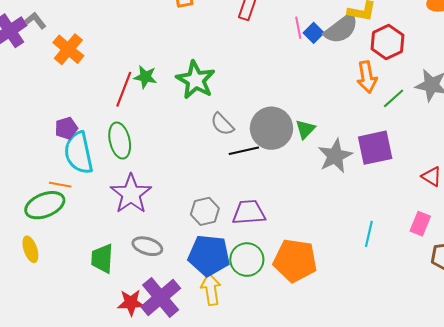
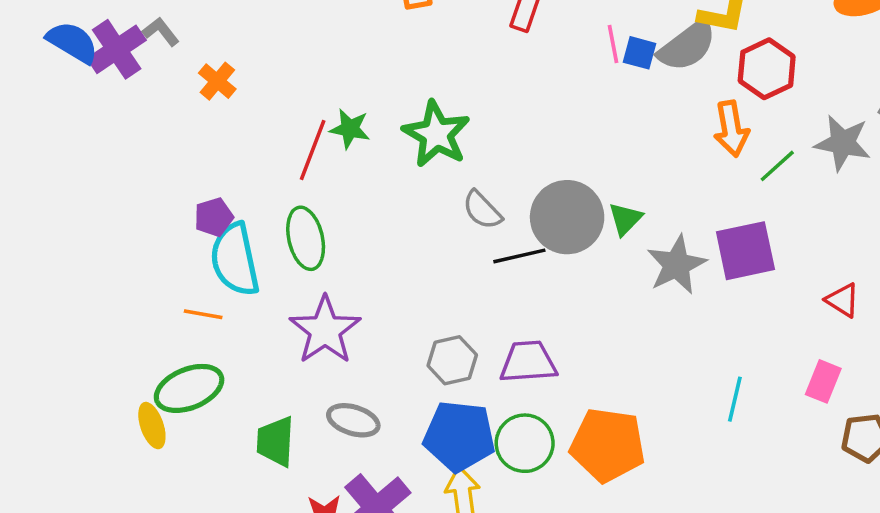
blue square: (314, 33) -> (639, 53), turned -30
orange cross: (68, 49) -> (217, 81), size x0.7
green ellipse: (45, 205) -> (189, 388), moved

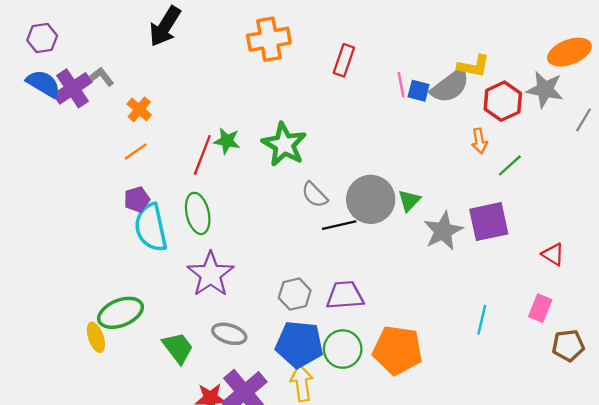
orange arrow: (731, 129) -> (479, 141), size x0.7
gray star: (843, 143) -> (545, 89), moved
orange line: (203, 314) -> (136, 151), moved, turned -45
green trapezoid: (276, 441) -> (178, 348), turned 140

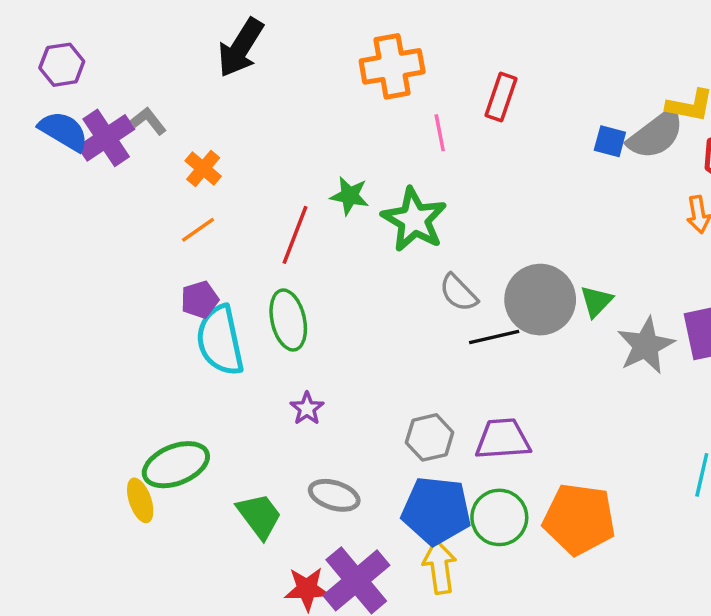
pink line: (401, 85) -> (440, 133), moved
green star: (227, 141) -> (350, 196), moved
purple star: (211, 274) -> (307, 409), size x0.5

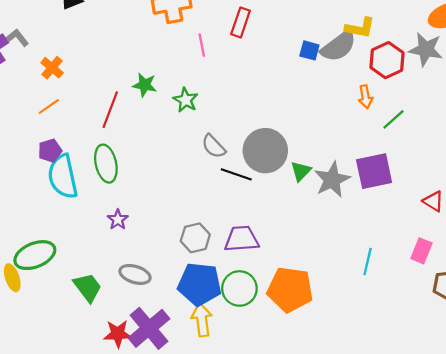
green star: (414, 220) -> (186, 100), size x0.6
green triangle: (596, 301) -> (301, 171), moved
black line: (494, 337) -> (236, 174), turned 32

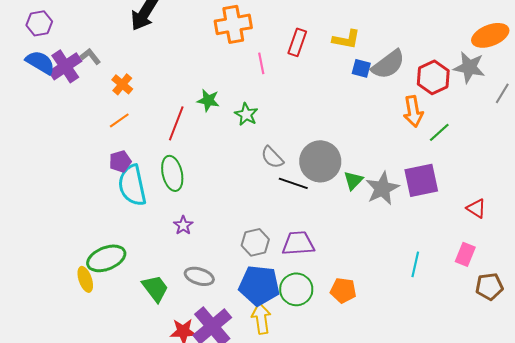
yellow L-shape: (360, 28) -> (346, 39), moved
orange arrow: (365, 97) -> (413, 111), size x1.4
orange pentagon: (290, 290) -> (343, 290), size x0.6

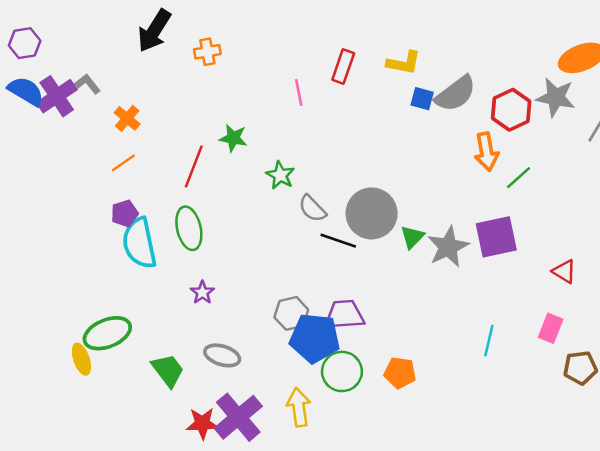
orange cross: (233, 24) -> (207, 52), moved, size x0.6
green star: (246, 114) -> (280, 175), moved
blue pentagon: (259, 285) -> (315, 338), moved

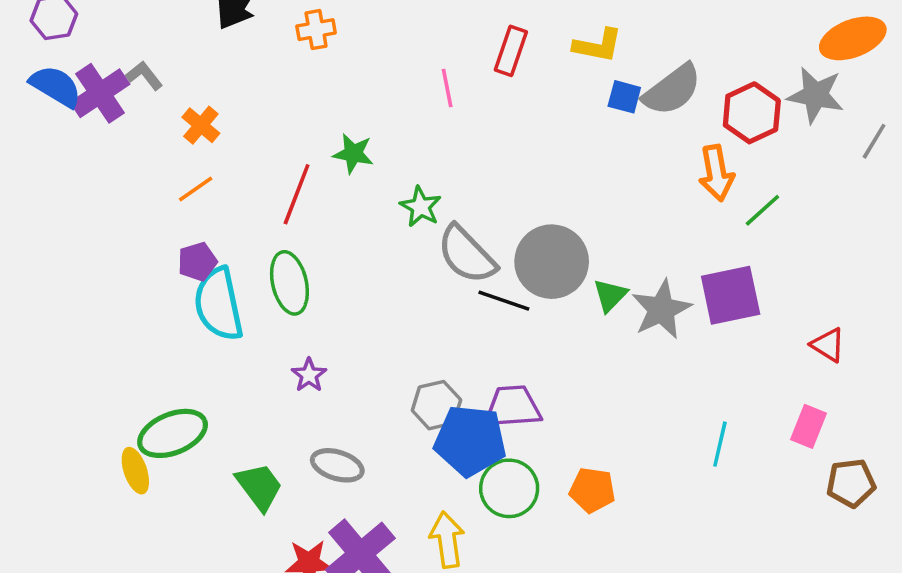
gray semicircle: (312, 209) -> (467, 255), size x1.5

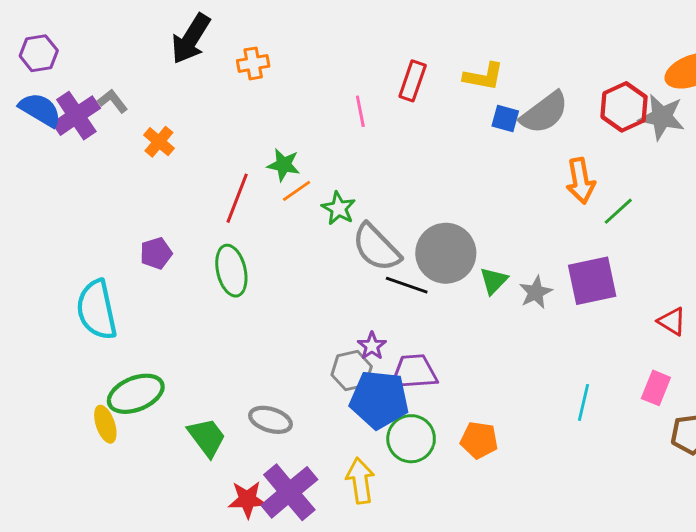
red hexagon: (752, 113) -> (624, 107), moved
orange line: (196, 189) -> (297, 191), moved
cyan semicircle: (219, 304) -> (97, 310), moved
gray star: (661, 309) -> (536, 292), size x0.7
purple star: (309, 375) -> (372, 346), moved

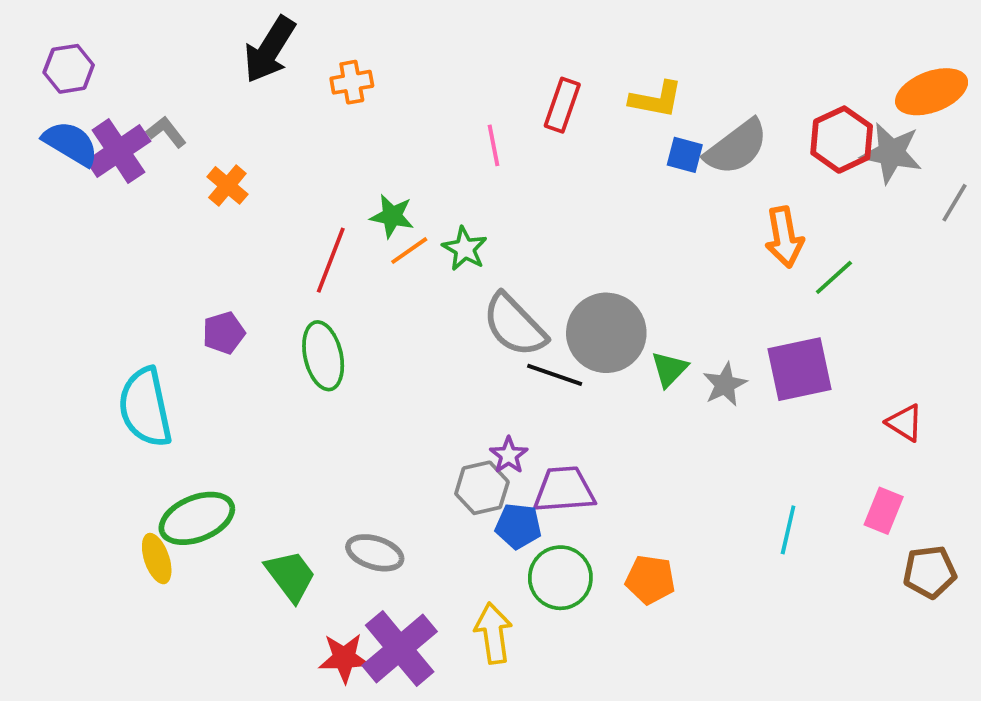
green star: (339, 208) -> (465, 249), moved
blue pentagon: (379, 400) -> (518, 526), size x0.6

